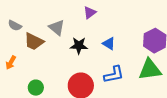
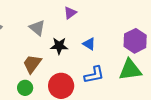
brown trapezoid: (34, 42) -> (32, 64), moved, turned 100
green circle: (36, 88) -> (25, 88), moved

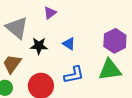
gray triangle: (37, 28) -> (17, 28), size x1.4

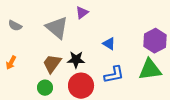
purple triangle: (50, 13) -> (82, 13), moved
black star: (39, 46) -> (76, 60), moved

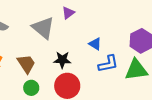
brown trapezoid: (52, 64) -> (26, 64), moved, turned 110
blue L-shape: (114, 75) -> (108, 64), moved

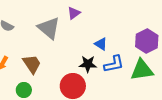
black star: (62, 60) -> (88, 64), moved
green circle: (31, 88) -> (24, 90), moved

